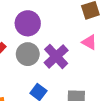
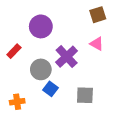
gray circle: (28, 54) -> (41, 69), moved

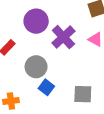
purple cross: (67, 57) -> (63, 37), moved

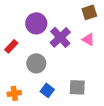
blue square: (46, 87) -> (47, 90), moved

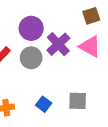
pink triangle: (88, 39) -> (90, 46), size x1.5
gray circle: (36, 63) -> (31, 58), moved

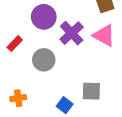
gray circle: (31, 58) -> (44, 60), moved
blue square: (44, 104) -> (65, 105), moved

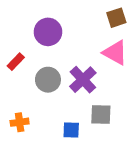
purple cross: (72, 33) -> (83, 80), moved
blue square: (65, 105) -> (71, 130), turned -35

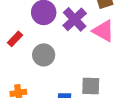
purple cross: (83, 80) -> (75, 19), moved

